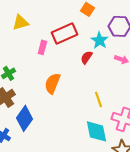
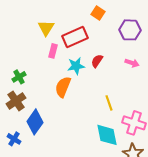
yellow triangle: (20, 22) -> (46, 28), moved, turned -42
cyan star: (99, 40) -> (76, 66), moved, turned 30

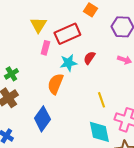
blue diamond: (35, 122) -> (42, 119), moved

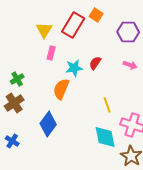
red rectangle: (67, 34) -> (73, 25), moved, turned -35

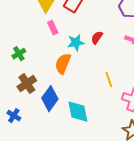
pink rectangle: (51, 53) -> (53, 28), turned -40
brown cross: (14, 103) -> (27, 84), moved
cyan diamond: (105, 137) -> (78, 112), moved

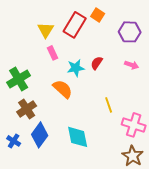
green cross: (19, 54) -> (19, 79), size x1.6
orange semicircle: (63, 64) -> (63, 89), turned 110
blue diamond: (50, 99) -> (40, 135), moved

